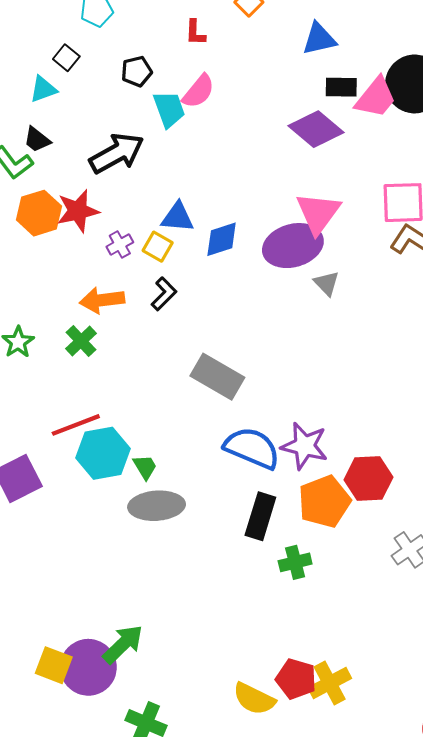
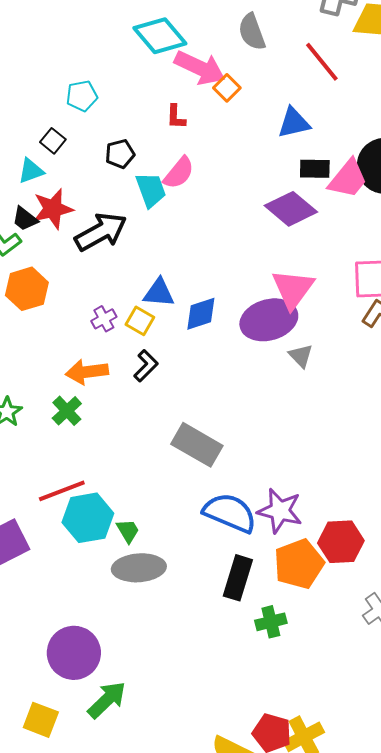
red star: (78, 211) -> (53, 209), moved
purple circle: (88, 667) -> (74, 653), moved

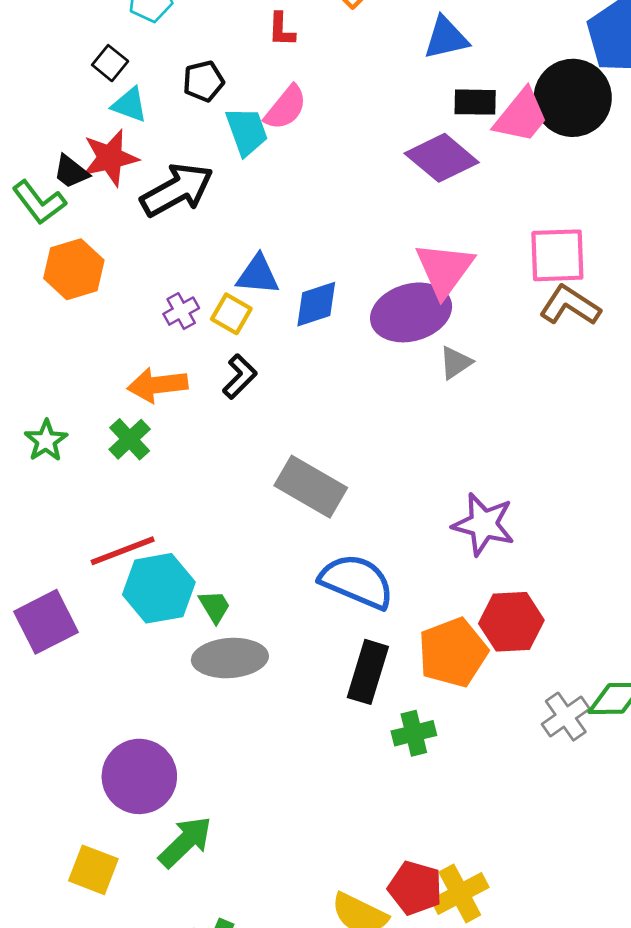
cyan triangle: (31, 171) -> (130, 105), moved, turned 40
gray triangle: (301, 356) -> (456, 363), turned 40
purple star: (280, 511) -> (484, 524), moved

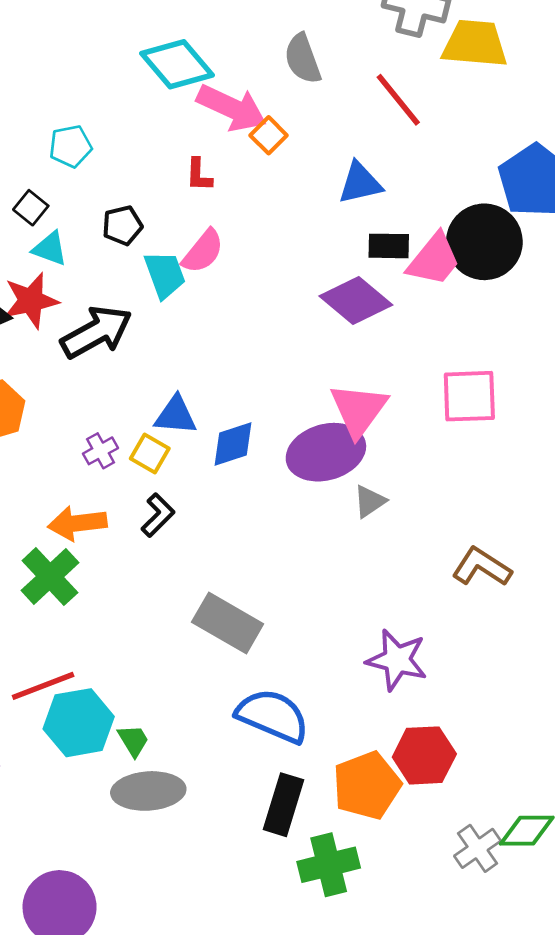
brown L-shape: (570, 305) -> (482, 567), moved
green cross: (130, 439) -> (50, 577), size x1.4
green cross: (414, 733) -> (329, 865), size x1.4

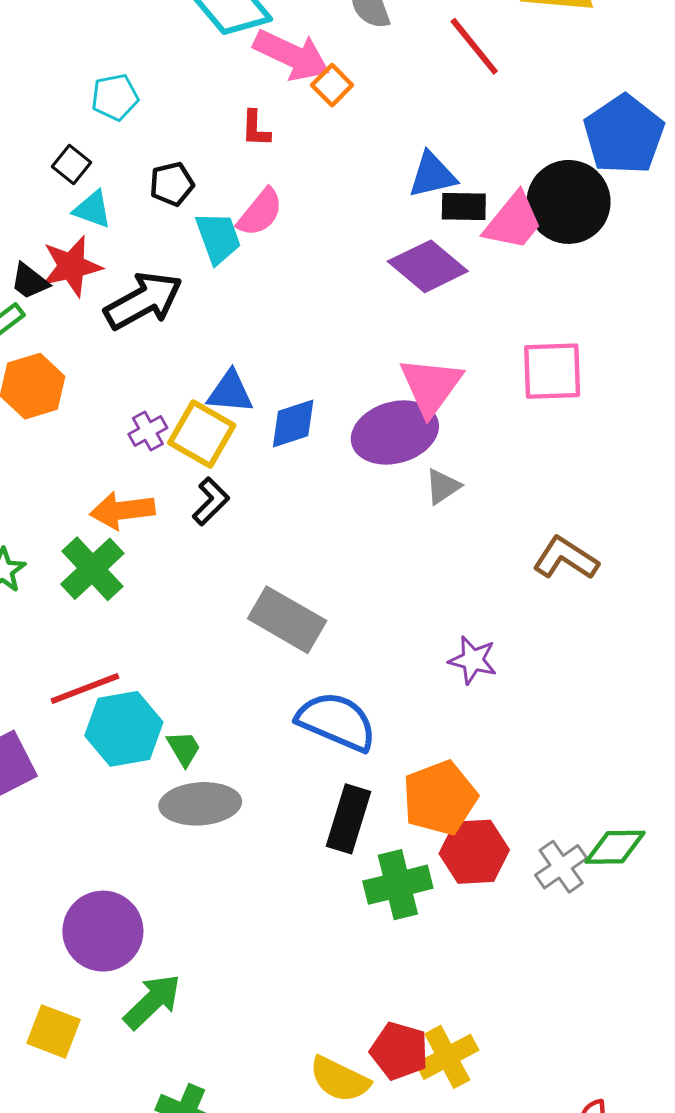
blue triangle: (360, 183) -> (432, 175), moved
yellow square: (150, 454) -> (202, 434), size x1.5
purple star: (397, 660) -> (473, 660), size x0.7
red hexagon: (424, 755) -> (474, 852), moved

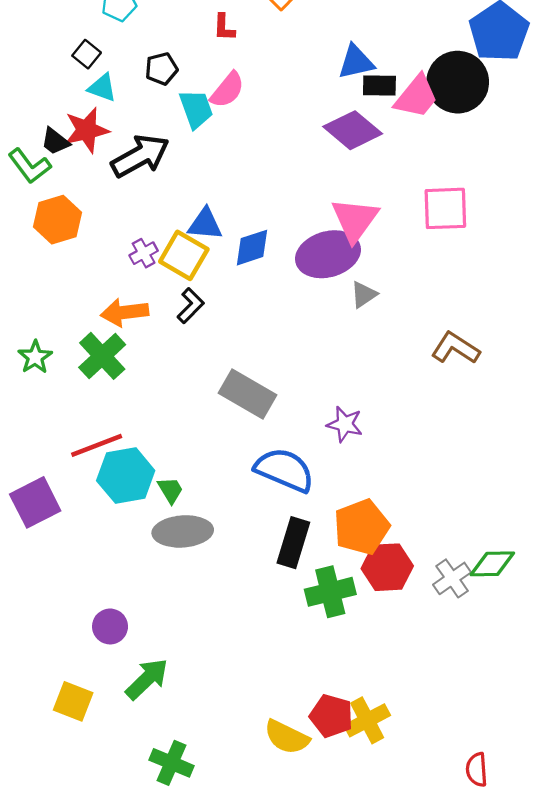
purple star: (473, 660) -> (345, 424), moved
purple circle: (103, 931) -> (110, 626), size x0.6

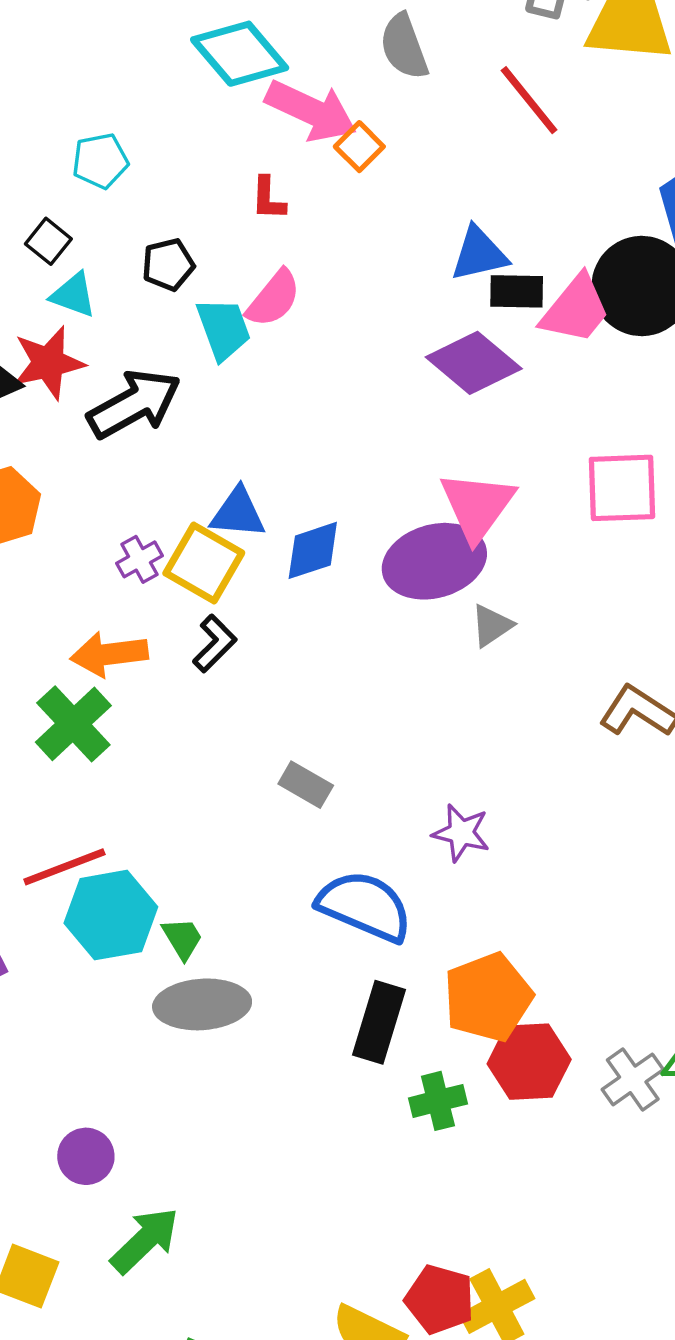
gray rectangle: (248, 394) -> (306, 785), size x0.6
green cross: (330, 592) -> (438, 1101), size x0.7

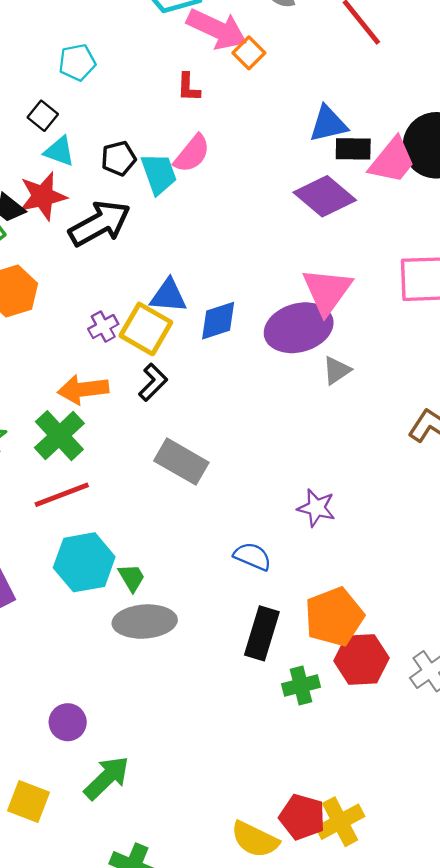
black pentagon: (168, 265) -> (119, 158), moved
gray rectangle: (306, 785) -> (181, 462), moved, size x1.5
red line: (64, 867) -> (62, 495), moved
blue semicircle: (365, 906) -> (252, 556), size x0.6

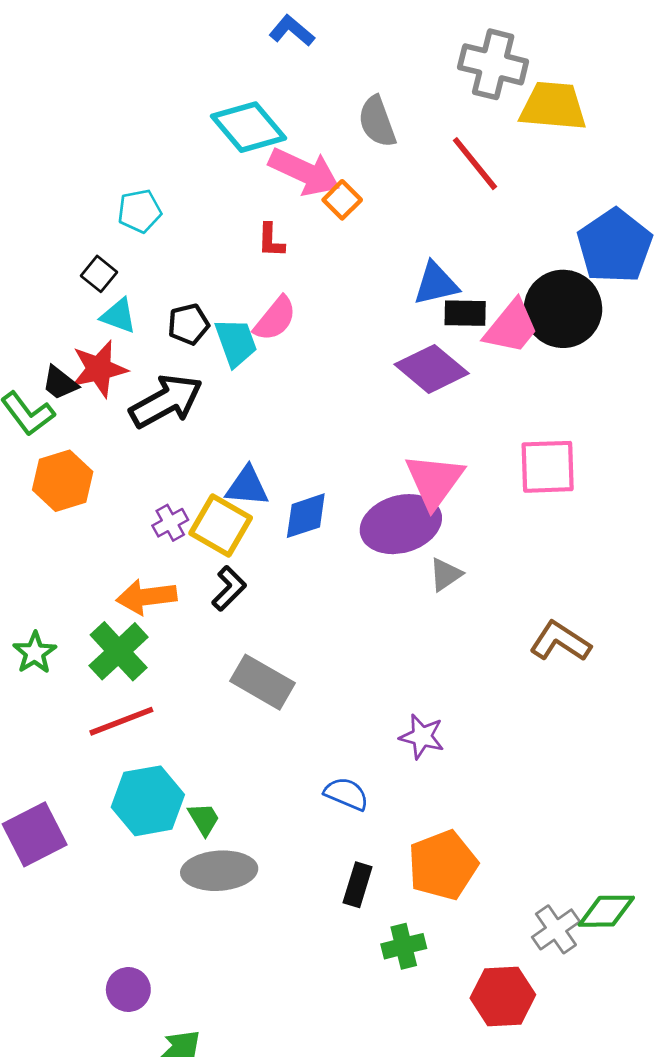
black rectangle: (262, 633) -> (358, 885), size x0.7
red hexagon: (361, 659) -> (503, 996), moved

